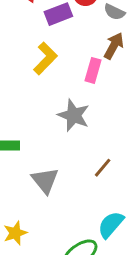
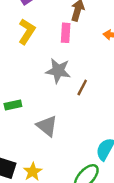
brown line: (103, 168) -> (82, 88), moved

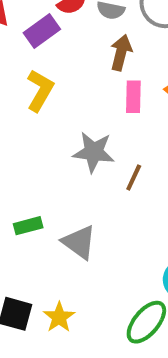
pink rectangle: (66, 33) -> (133, 97), moved
green rectangle: (13, 105) -> (28, 226), moved

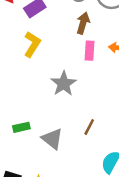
gray star: (94, 152) -> (64, 84), turned 30
brown line: (134, 178) -> (89, 127), moved

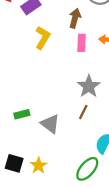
yellow L-shape: (32, 44) -> (43, 38), moved
gray star: (64, 84) -> (89, 86), moved

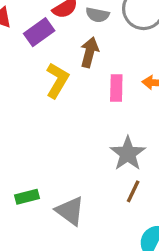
brown arrow: (75, 18) -> (89, 52), moved
brown line: (83, 112) -> (133, 191), moved

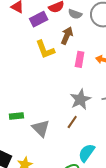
yellow L-shape: (57, 80) -> (45, 49), turned 120
brown line: (133, 191) -> (72, 122), moved

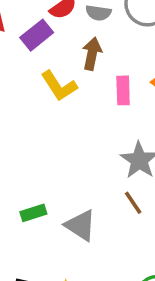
brown line: (72, 122) -> (133, 203), turned -56

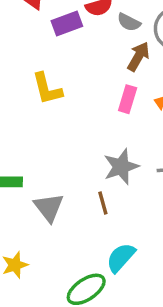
brown arrow: (92, 54) -> (138, 56), moved
yellow L-shape: (59, 86) -> (47, 89), moved

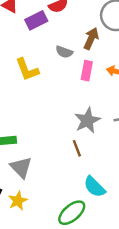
gray semicircle: (129, 22) -> (64, 52), moved
gray triangle: (49, 207) -> (21, 167), moved
cyan semicircle: (121, 258) -> (94, 187), turned -80

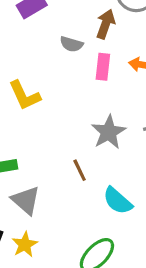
yellow L-shape: (27, 69) -> (25, 95), moved
brown line: (77, 148) -> (80, 170), moved
cyan semicircle: (94, 187) -> (118, 201), moved

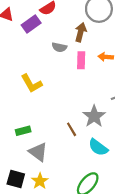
gray star: (109, 132) -> (94, 116), moved

